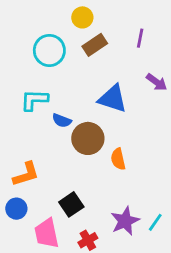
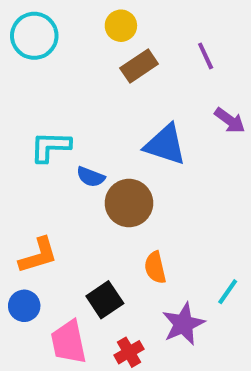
purple line: (140, 38) -> (206, 56), turned -36
cyan circle: (49, 50) -> (34, 36), moved
orange semicircle: (118, 159) -> (155, 268), moved
cyan line: (155, 222) -> (228, 292), moved

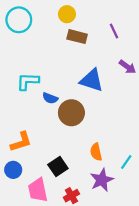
brown rectangle: (139, 66) -> (77, 37), turned 48
orange semicircle: (155, 268) -> (96, 152), moved

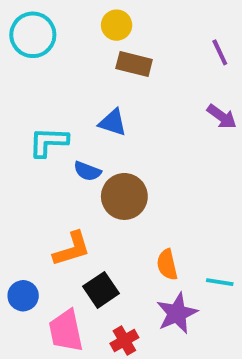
purple line: (114, 31) -> (220, 52), moved
blue triangle: (92, 80) -> (113, 122), moved, size x0.7
orange L-shape: (21, 142) -> (72, 249), moved
cyan line: (126, 162) -> (220, 282), turned 64

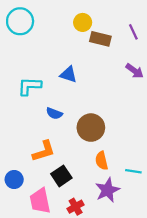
yellow circle: (117, 25) -> (83, 22), moved
brown rectangle: (134, 64) -> (100, 39), moved
blue semicircle: (87, 171) -> (54, 113), moved
brown circle: (124, 196) -> (91, 128), moved

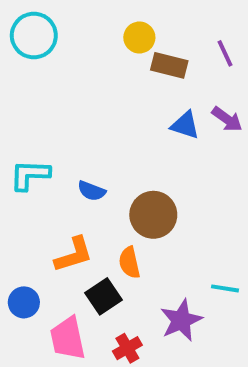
blue triangle: (68, 74) -> (185, 125), moved
cyan L-shape: (29, 86) -> (30, 175), moved
orange semicircle: (102, 161) -> (129, 263), moved

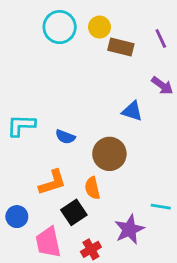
cyan circle: (34, 36) -> (60, 27), moved
blue triangle: (185, 125) -> (132, 111), moved

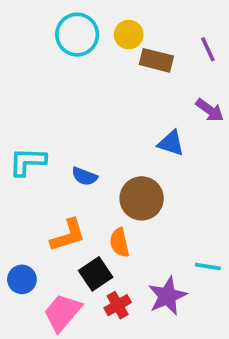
pink trapezoid: (48, 242) -> (62, 313), turned 52
red cross: (91, 249) -> (118, 305), moved

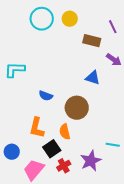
brown rectangle: (156, 60) -> (92, 41), moved
cyan L-shape: (27, 162) -> (15, 70), moved
orange L-shape: (68, 235) -> (37, 128), turned 120

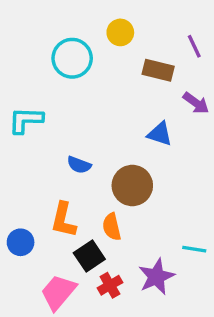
cyan circle: (42, 19) -> (72, 58), moved
blue circle: (12, 152) -> (21, 242), moved

